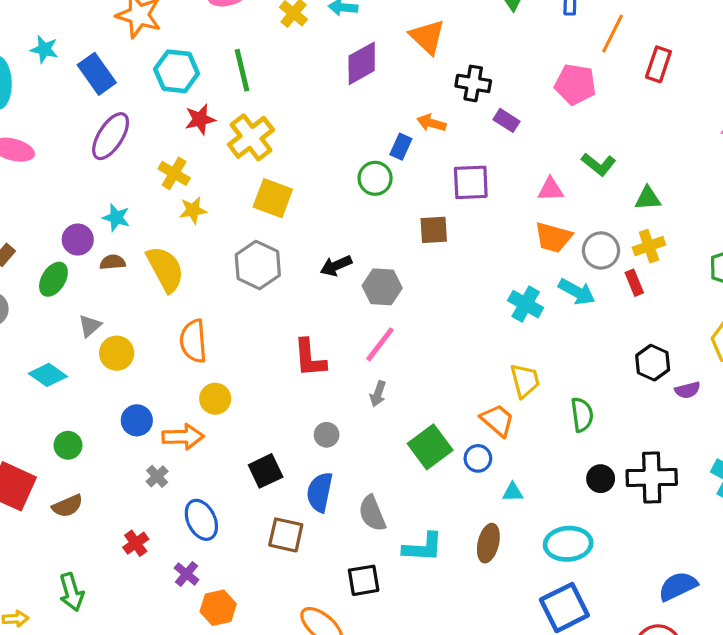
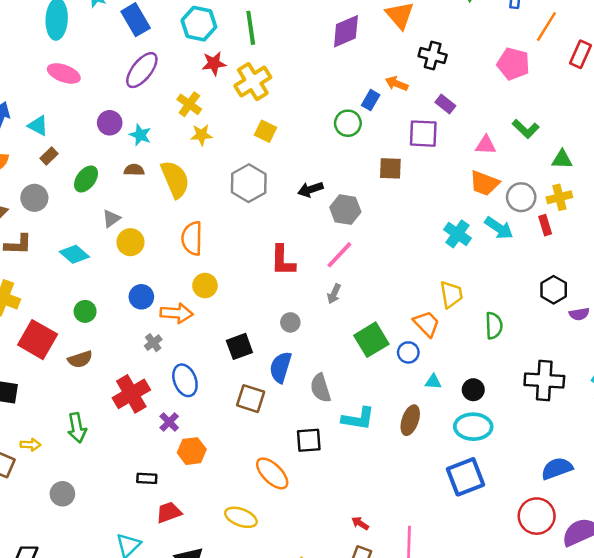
purple rectangle: (506, 120) -> (445, 104), moved
yellow square: (273, 198) -> (266, 131), size x0.7
purple circle: (78, 240) -> (110, 123), moved
black circle: (601, 479) -> (473, 390), moved
red cross: (136, 543) -> (131, 394), size x1.8

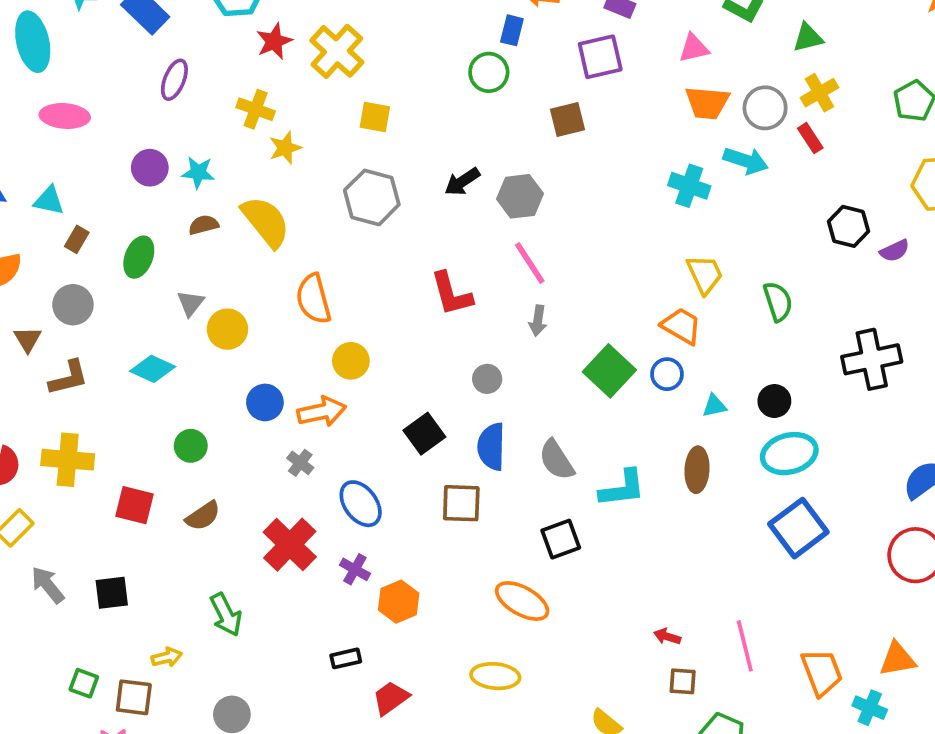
purple ellipse: (142, 70) -> (174, 80), size x0.7
pink line: (339, 255) -> (530, 263), turned -60
red square: (38, 340) -> (135, 505), size x0.7

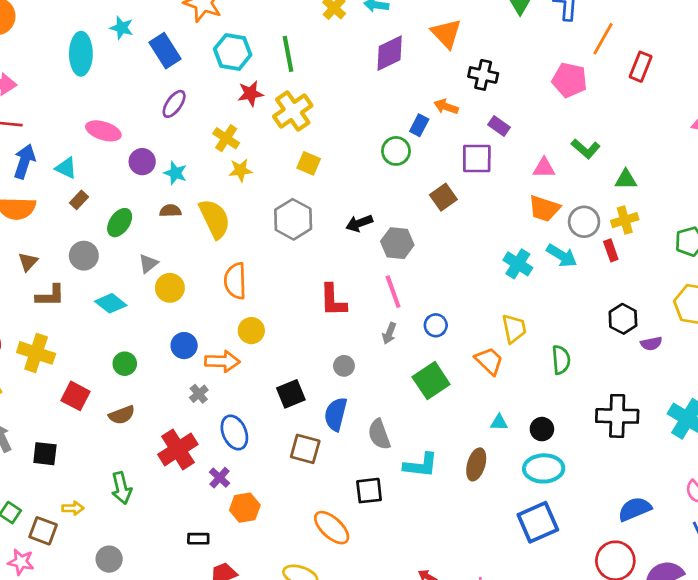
pink ellipse: (65, 116) -> (103, 131), moved
brown square: (567, 120) -> (443, 197), turned -35
gray circle: (73, 305) -> (84, 256), moved
blue circle: (667, 374) -> (436, 325), moved

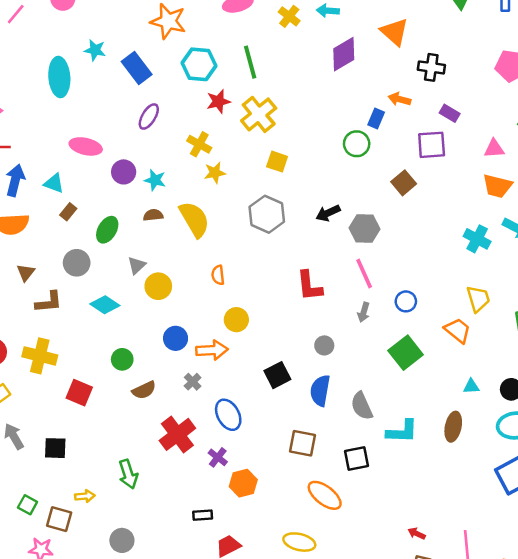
orange semicircle: (235, 281) -> (218, 275), size x0.6
brown semicircle: (122, 415) -> (144, 390), moved
brown square: (305, 449) -> (302, 443), moved

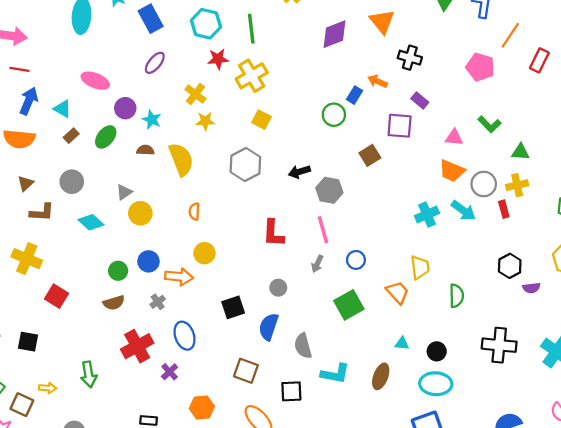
green ellipse: (107, 230) -> (106, 137), moved
cyan cross: (477, 239) -> (427, 215), turned 30
green circle: (122, 359) -> (118, 271), moved
orange hexagon: (243, 483) -> (202, 407), moved

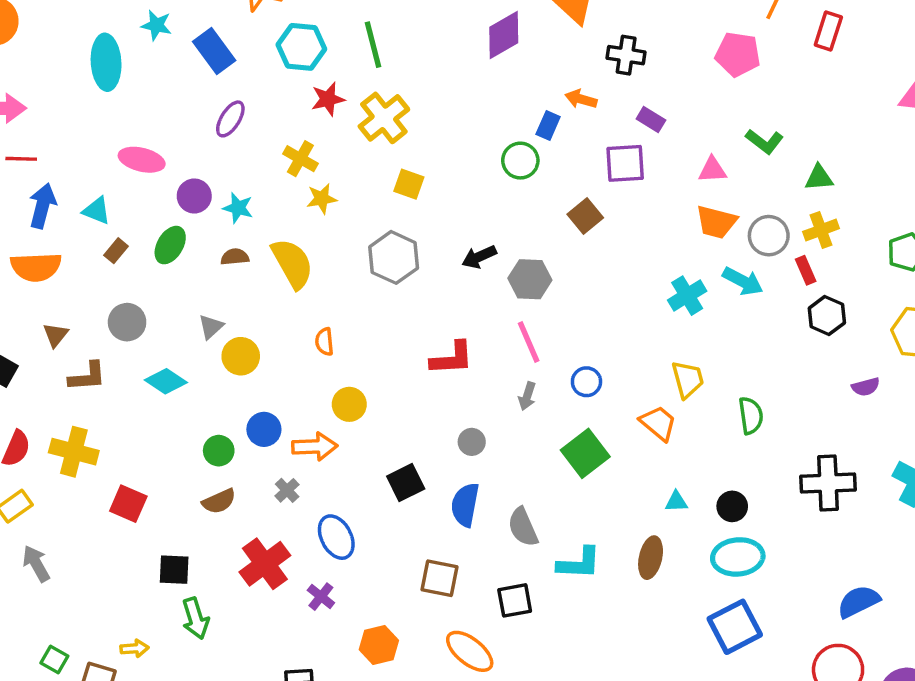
red L-shape: (273, 233) -> (452, 358), turned -88
black hexagon: (510, 266) -> (827, 315), moved
black square: (28, 342) -> (174, 570), moved

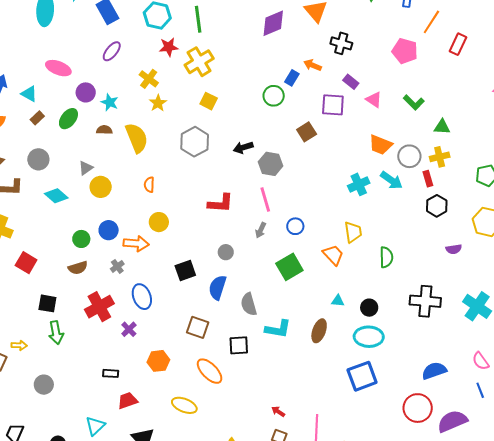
pink triangle: (712, 170) -> (374, 100), moved, turned 30
yellow star: (322, 199) -> (158, 103), turned -30

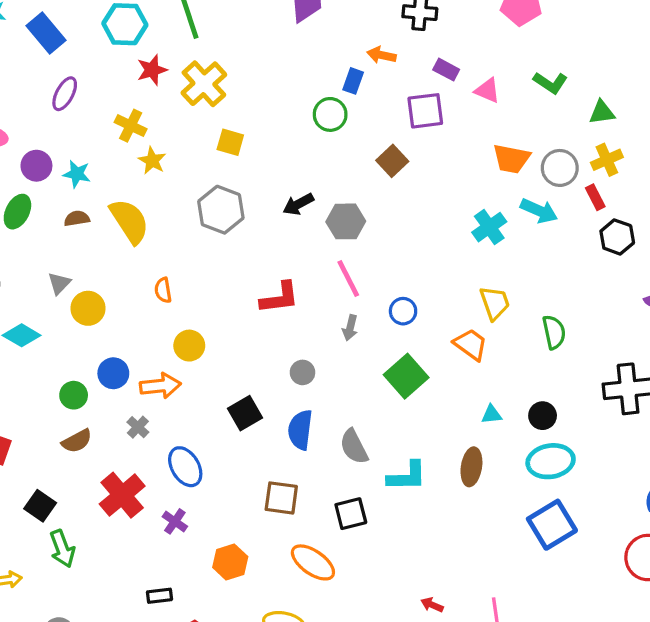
black square: (47, 303) -> (40, 506), turned 36

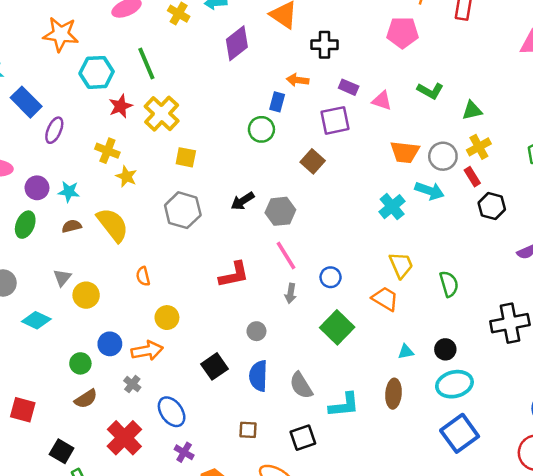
blue rectangle: (46, 33) -> (26, 102), moved
brown square: (281, 498) -> (248, 430), size x0.7
purple cross: (175, 521) -> (184, 452), moved

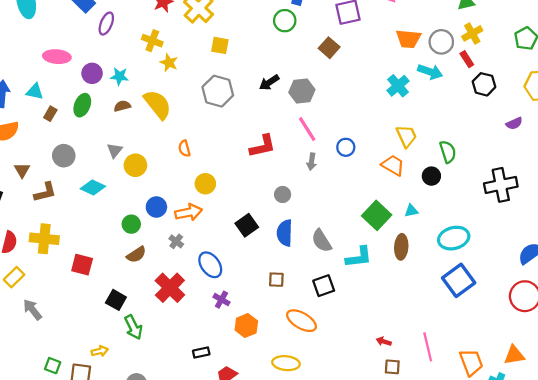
green square: (337, 327) -> (377, 215), moved
black circle: (445, 349) -> (431, 176), moved

